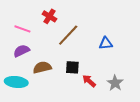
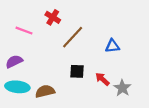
purple semicircle: (21, 51) -> (14, 61), moved
brown semicircle: (42, 67) -> (45, 91), moved
red arrow: (89, 81) -> (102, 79), moved

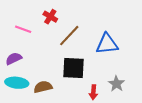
blue triangle: (112, 46) -> (107, 44), size x1.6
black square: (77, 71) -> (73, 68), size x1.6
red arrow: (102, 79) -> (93, 92), moved, turned -128

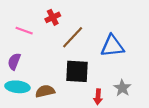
red cross: (50, 17) -> (53, 17), turned 32
purple semicircle: (14, 59) -> (14, 61), turned -42

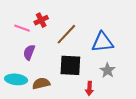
red cross: (53, 17) -> (41, 20), moved
purple semicircle: (14, 61) -> (29, 52), moved
gray star: (122, 88) -> (108, 70), moved

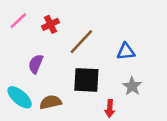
pink line: (22, 28) -> (18, 21), moved, turned -63
blue triangle: (102, 42) -> (126, 52), size x0.7
cyan ellipse: (16, 79) -> (20, 97), turned 35

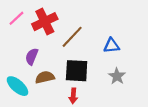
red cross: (50, 24) -> (45, 22), size x1.6
brown semicircle: (50, 102) -> (45, 77), moved
red arrow: (110, 108) -> (73, 96), moved

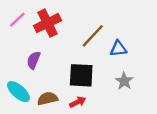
brown line: (72, 37) -> (93, 36), moved
brown semicircle: (45, 77) -> (47, 99), moved
red arrow: (73, 96) -> (78, 102), turned -120

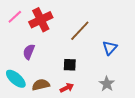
blue triangle: (118, 49) -> (110, 48), moved, turned -42
black square: (81, 75) -> (70, 65), size x0.6
gray star: (124, 81) -> (107, 84), moved

